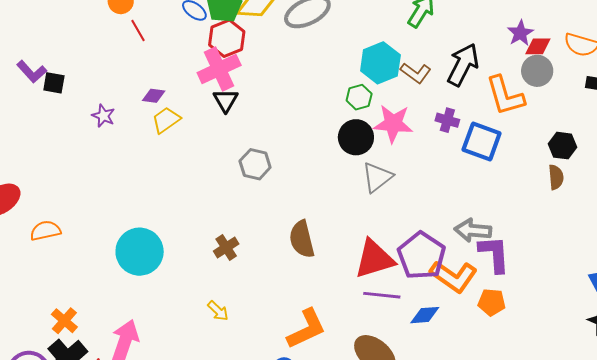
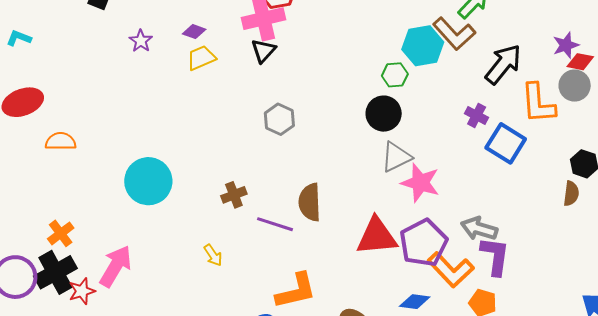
brown L-shape: (416, 73) -> (454, 34), moved, size x1.4
pink star: (393, 124) -> (420, 183), moved
purple line: (382, 295) -> (275, 224), moved

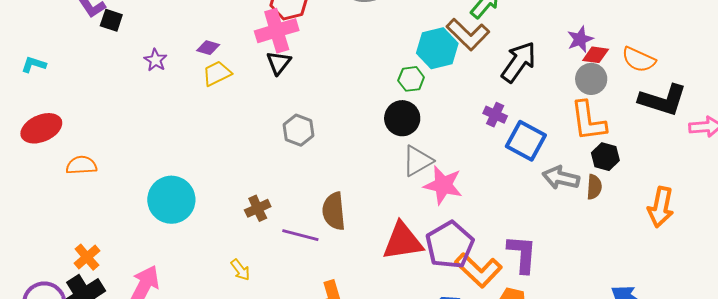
orange L-shape: (538, 103) -> (588, 121), moved
gray arrow: (479, 229) -> (561, 178), moved

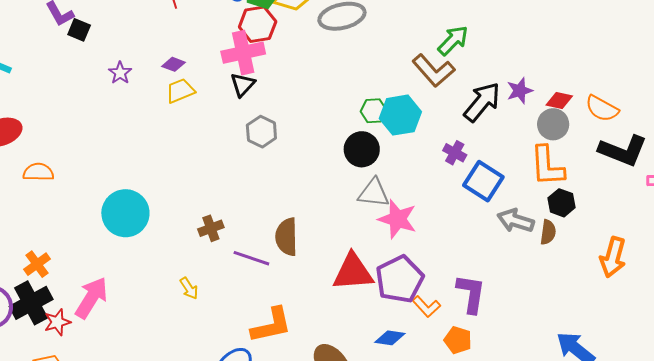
purple star: (580, 39) -> (520, 91), moved
cyan hexagon: (437, 48) -> (400, 115), moved
gray hexagon: (298, 130) -> (261, 132), moved
gray triangle: (417, 161) -> (374, 193), turned 32
orange L-shape: (478, 270) -> (426, 307), size x0.6

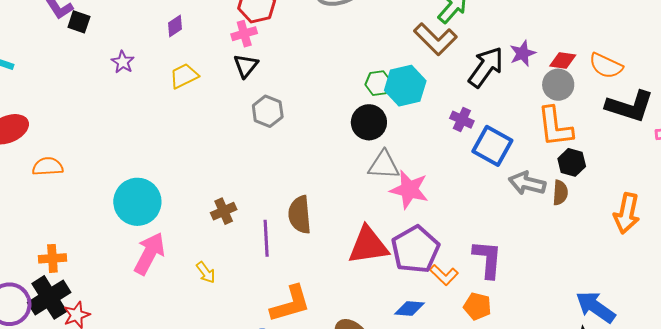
pink cross: (243, 53) -> (244, 34), size x0.6
purple diamond: (174, 64) -> (175, 26), moved, turned -50
purple line: (251, 258) -> (266, 238), turned 72
orange cross: (37, 264) -> (52, 258), turned 36
pink arrow: (91, 298) -> (149, 254), moved

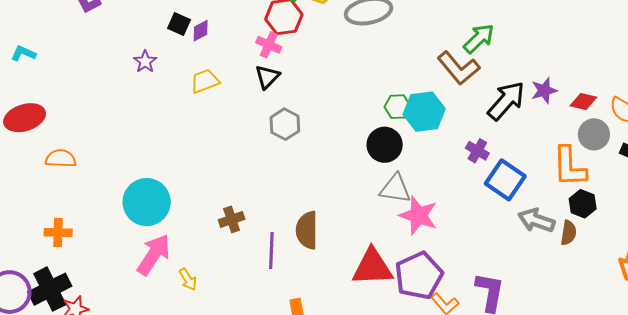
black square: (79, 22) -> (179, 24), moved
pink cross: (244, 34) -> (269, 45), turned 35
gray circle: (558, 85) -> (594, 134), moved
orange cross: (52, 258) -> (58, 233), moved
yellow arrow: (206, 272) -> (188, 279), moved

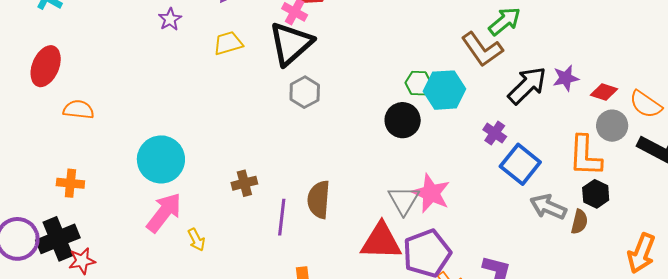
black triangle: (267, 77) -> (291, 44), size x1.8
red ellipse: (25, 118) -> (46, 66), turned -54
gray triangle: (395, 189) -> (404, 200), moved, turned 48

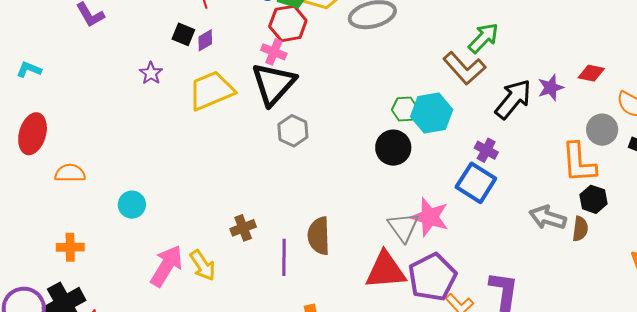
yellow trapezoid: (228, 43) -> (211, 91), size x1.6
red diamond: (604, 92) -> (591, 73), moved
cyan circle: (161, 159) -> (132, 205), moved, size x0.6
blue square: (520, 164) -> (476, 183), moved
yellow arrow: (196, 240) -> (203, 265), moved, size x1.4

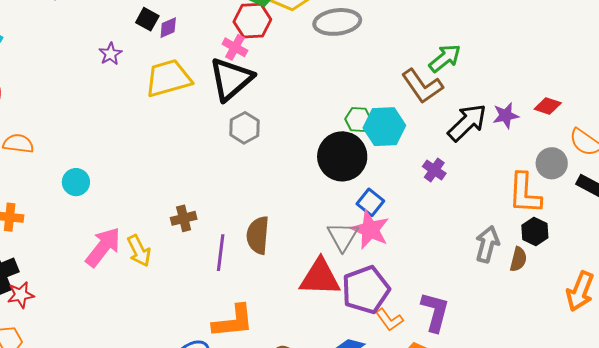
black circle: (393, 148) -> (342, 156), size x1.4
blue square: (476, 183) -> (370, 202), moved, size x0.7
gray arrow: (548, 218) -> (487, 244), turned 81

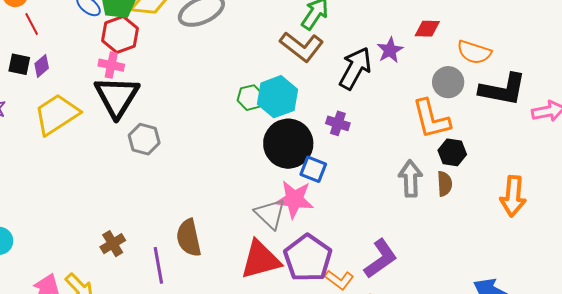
black circle: (342, 156) -> (288, 144), moved
blue square: (370, 202) -> (313, 169), moved
purple L-shape: (435, 312) -> (381, 259), turned 57

